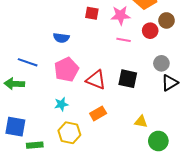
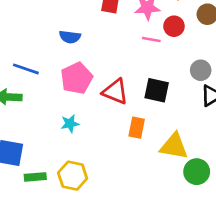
red circle: (150, 31) -> (174, 26), moved
orange rectangle: (98, 113) -> (137, 128), moved, turned -49
yellow triangle: (141, 122) -> (174, 146), size x1.6
yellow hexagon: (69, 133) -> (73, 176), moved

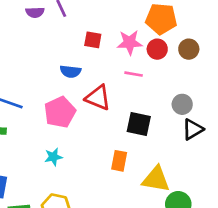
red circle: (174, 26) -> (157, 49), moved
blue semicircle: (70, 37) -> (70, 71), moved
red triangle: (115, 92) -> (98, 98), moved

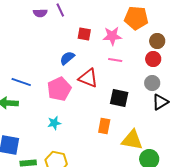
red circle: (157, 49) -> (153, 59), moved
blue semicircle: (70, 71) -> (67, 58), turned 133

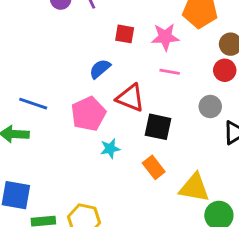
gray circle: (152, 83) -> (210, 107), moved
black square: (119, 98) -> (158, 127), moved
cyan star: (54, 123) -> (110, 149), moved
orange rectangle: (104, 126) -> (154, 167), turned -49

